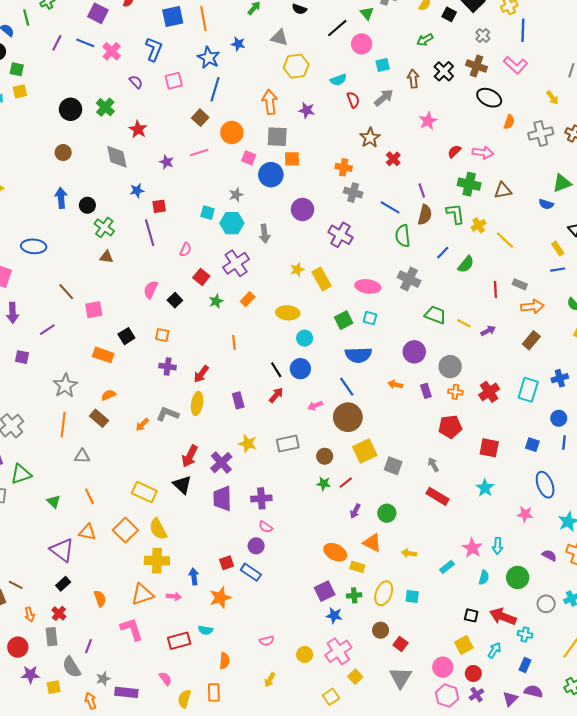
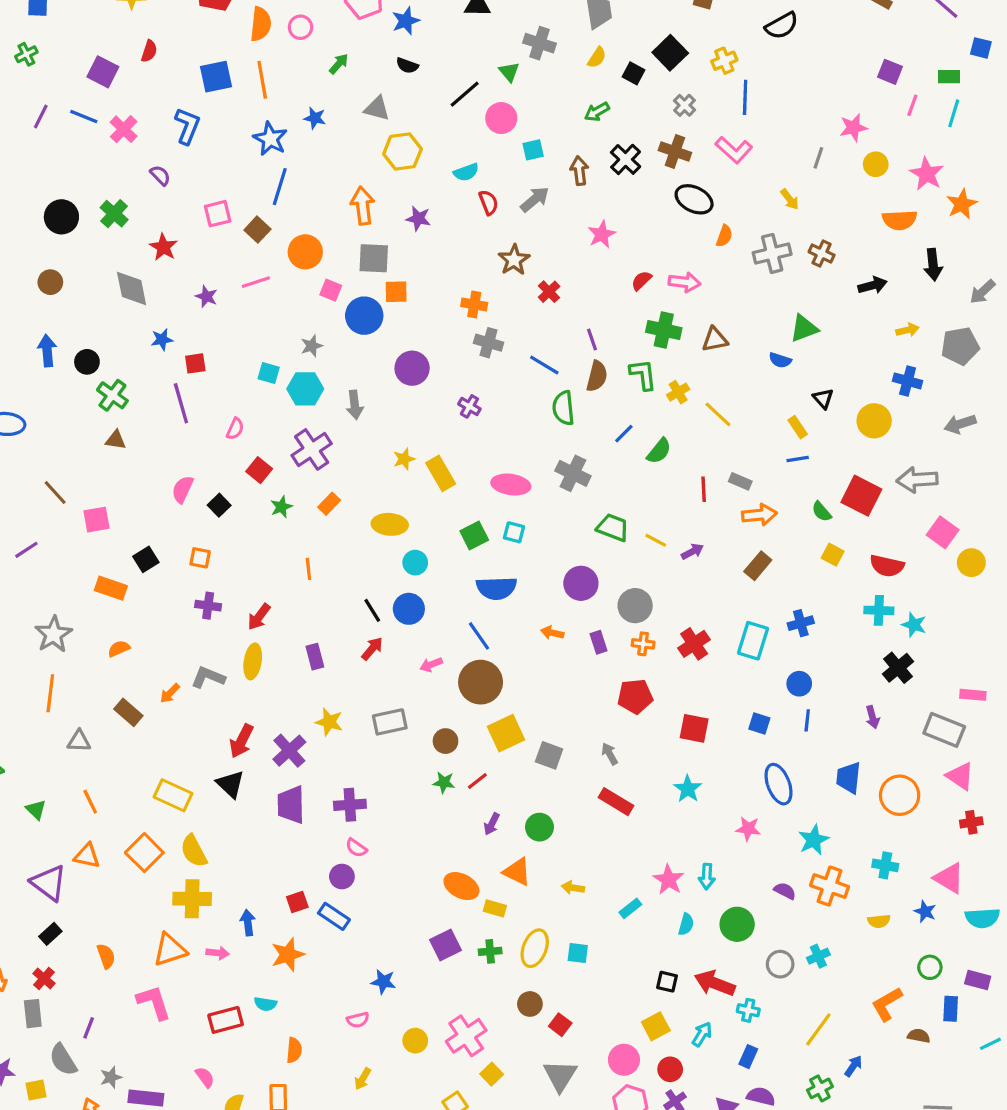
pink square: (174, 81) -> (218, 214), moved
purple cross: (340, 235) -> (469, 406), size x0.6
brown rectangle: (99, 418) -> (128, 712), moved
blue star: (334, 615) -> (383, 982), moved

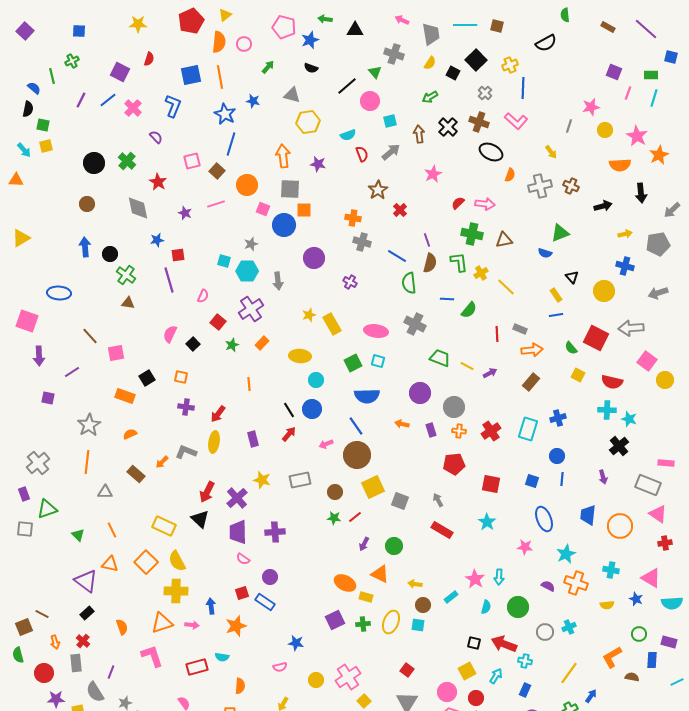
blue line: (84, 116) -> (108, 100), turned -60
blue line: (624, 434) -> (447, 299), turned 48
pink semicircle: (356, 848) -> (243, 559), moved
brown circle: (530, 1004) -> (423, 605), moved

